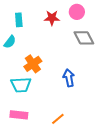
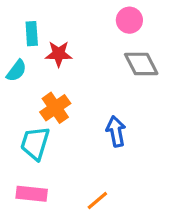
red star: (52, 18) -> (59, 54), moved
cyan trapezoid: (21, 85) -> (35, 143), turned 110

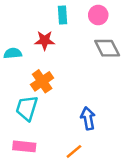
cyan rectangle: (32, 34) -> (62, 15), moved
cyan semicircle: (16, 71) -> (13, 53), turned -132
blue arrow: (116, 131) -> (88, 118), moved

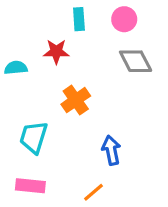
orange cross: (42, 81) -> (76, 100), moved

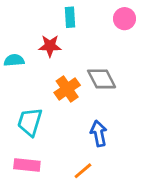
pink circle: (124, 19) -> (125, 19), moved
gray diamond: (136, 61) -> (102, 79), moved

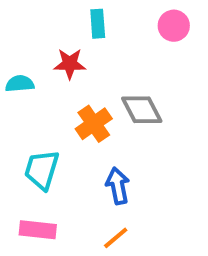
blue arrow: (99, 133) -> (118, 186), moved

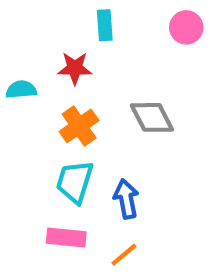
orange cross: (94, 124) -> (79, 126), moved
cyan trapezoid: (42, 170) -> (75, 182), moved
pink rectangle: (38, 230) -> (66, 237), moved

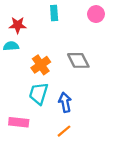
red star: (75, 68) -> (18, 25), moved
pink rectangle: (66, 237) -> (19, 122), moved

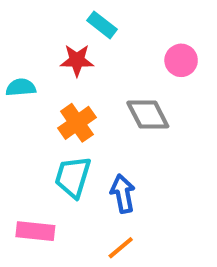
cyan rectangle: (54, 13) -> (102, 25), turned -48
pink circle: (96, 14) -> (181, 60), moved
red star: (18, 25) -> (77, 60), moved

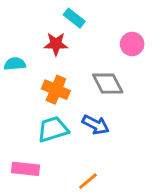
orange cross: (77, 123) -> (56, 90), turned -32
cyan trapezoid: (73, 177) -> (53, 129), turned 56
blue arrow: (123, 194) -> (96, 125), moved, turned 128

